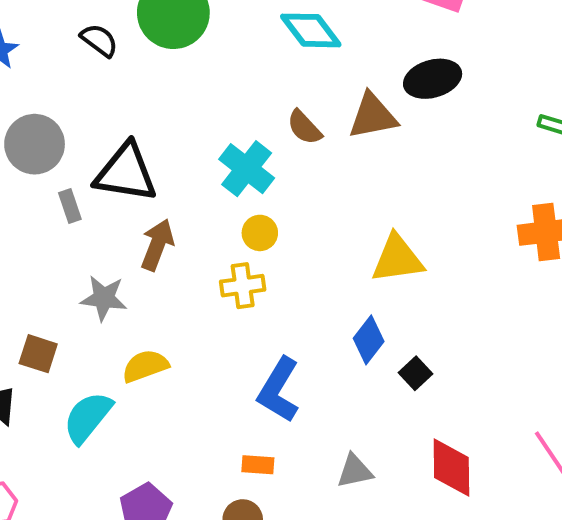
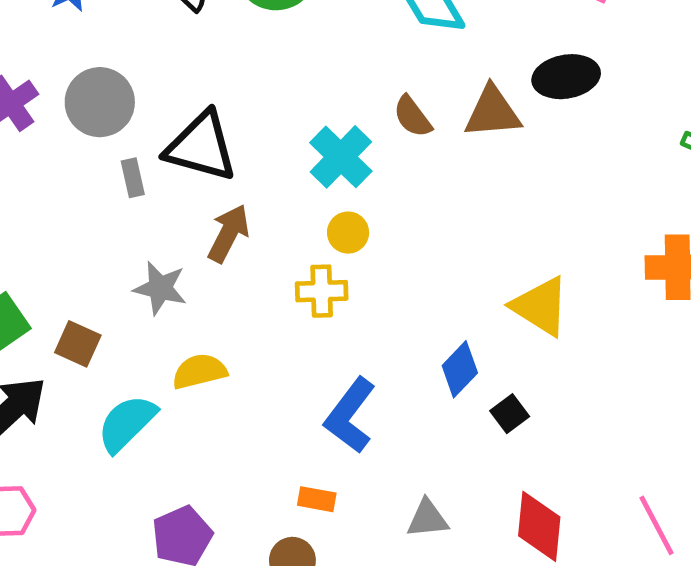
yellow triangle: (397, 259) -> (541, 306), moved, turned 34

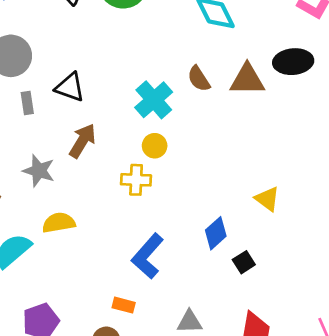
black triangle: (201, 147) -> (70, 87), size x0.7
yellow triangle: (541, 306) -> (267, 199), size x0.7

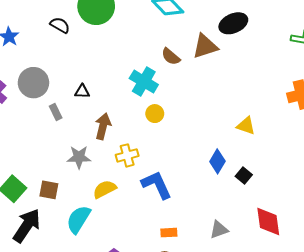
black triangle: (70, 87) -> (82, 91), size x0.7
yellow cross: (136, 180) -> (127, 155), moved
blue L-shape: (148, 256) -> (157, 185), moved, turned 132

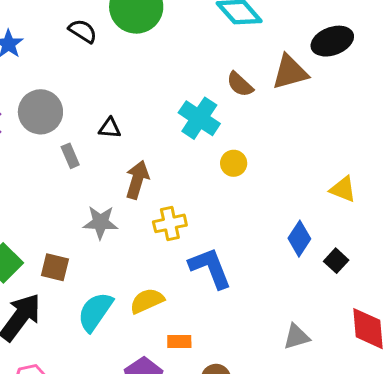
yellow circle: (155, 114) -> (234, 163), moved
yellow semicircle: (105, 189) -> (147, 301), moved
orange rectangle: (169, 233) -> (179, 342), moved

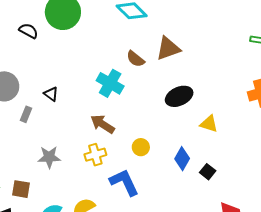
black ellipse: (332, 41) -> (179, 96), moved
black triangle: (110, 128) -> (51, 94), turned 35
gray rectangle: (70, 156) -> (26, 114), turned 49
yellow circle: (234, 163) -> (141, 147), moved
brown arrow: (137, 180) -> (103, 124), moved, turned -70

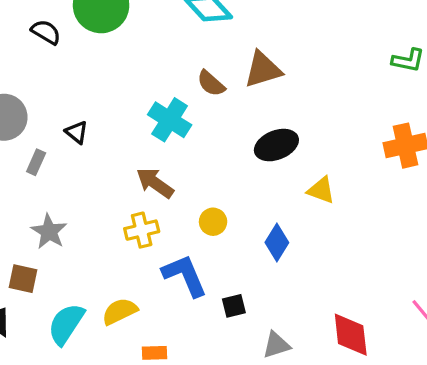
gray star: (49, 157) -> (49, 232), moved, turned 30
black square: (208, 172) -> (234, 306), moved, turned 35

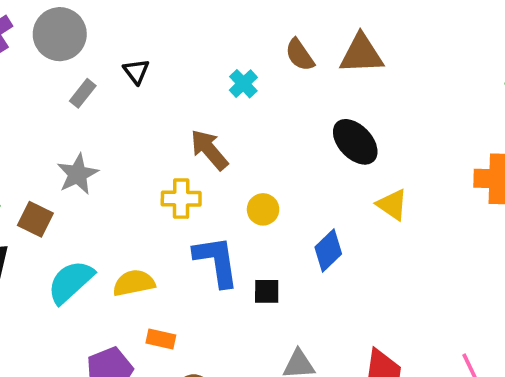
cyan cross: (170, 120) -> (243, 84), size x0.6
black ellipse: (276, 145) -> (355, 142), turned 54
black square: (234, 306) -> (267, 291), moved

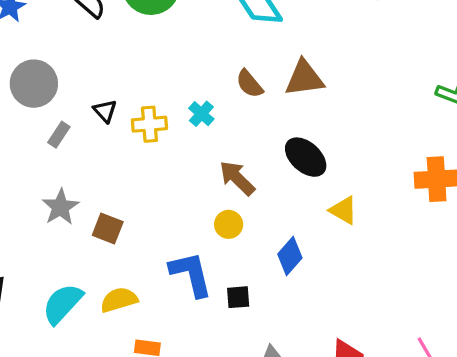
brown arrow: (209, 150) -> (237, 178), moved
yellow cross: (181, 199) -> (149, 124), moved
brown square: (35, 219) -> (108, 229), moved

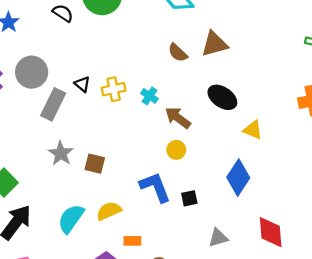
cyan cross: (201, 114) -> (149, 96), moved
gray rectangle: (59, 135) -> (53, 104), size x1.8
blue diamond: (290, 256) -> (238, 178), moved, size x1.4

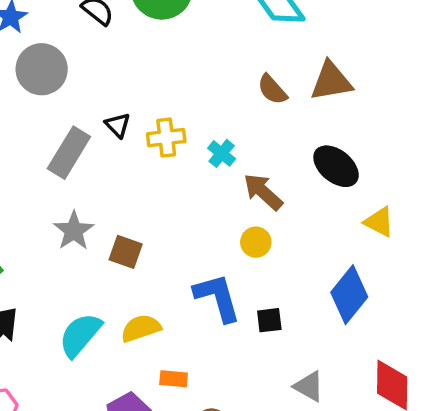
gray circle: (32, 72) -> (42, 69), moved
gray triangle: (218, 238) -> (309, 386), turned 40

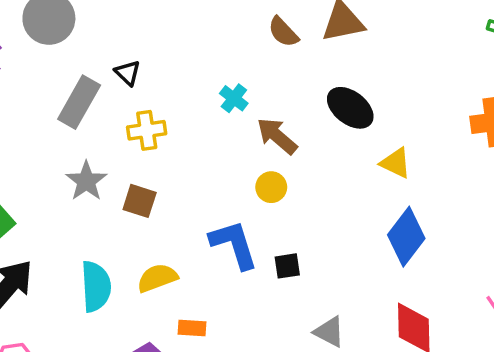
yellow cross: (166, 138) -> (147, 130), moved
blue diamond: (349, 295) -> (406, 237), moved
cyan semicircle: (80, 335) -> (96, 286), turned 138

